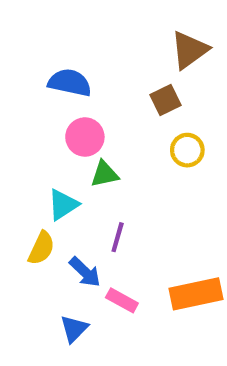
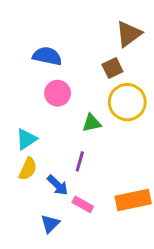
yellow circle: (187, 150) -> (127, 102), size x1.6
green triangle: (105, 174) -> (92, 123), moved
cyan triangle: (63, 205) -> (26, 139), moved

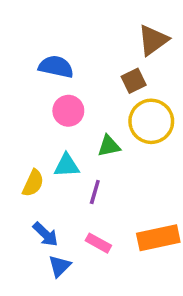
cyan triangle: (26, 139) -> (67, 165), moved, turned 30
yellow semicircle: (28, 169) -> (33, 183), moved
blue arrow: (58, 185) -> (45, 234), moved

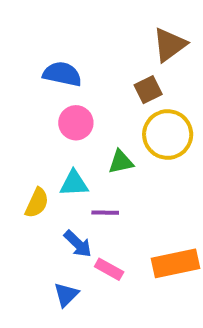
purple line: (95, 192) -> (105, 213), turned 75
blue arrow: (45, 234) -> (78, 244), moved

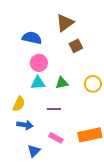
brown triangle: (170, 45) -> (65, 23), moved
yellow circle: (168, 134) -> (93, 84), moved, size x0.7
cyan triangle: (74, 183) -> (38, 83), moved
blue arrow: (78, 244) -> (25, 125), moved, turned -35

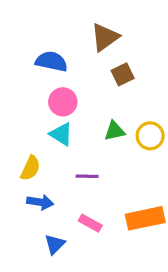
cyan triangle: (38, 83) -> (61, 134), turned 35
green triangle: (62, 83) -> (115, 131), moved

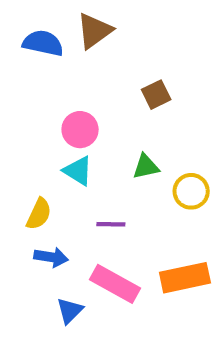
brown triangle: (105, 37) -> (94, 31), moved
blue semicircle: (51, 61) -> (43, 43), moved
yellow circle: (150, 136) -> (191, 191), moved
pink rectangle: (90, 223) -> (115, 284), size x1.6

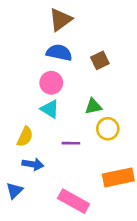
blue semicircle: (43, 43) -> (59, 53), moved
yellow circle: (191, 191) -> (108, 129), moved
pink rectangle: (115, 284) -> (74, 201), moved
blue triangle: (70, 311) -> (14, 191), moved

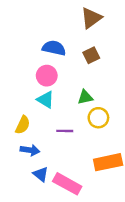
brown triangle: (60, 20) -> (91, 18), moved
blue triangle: (14, 191) -> (41, 174), moved, turned -35

